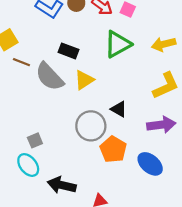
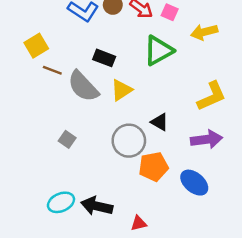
yellow arrow: (164, 44) -> (204, 32), moved
gray square: (35, 140) -> (67, 139), moved, turned -32
orange pentagon: (113, 149) -> (154, 167), turned 30
cyan ellipse: (28, 165) -> (61, 202), moved, turned -75

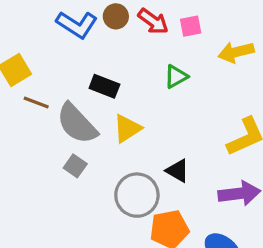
pink square: (170, 12) -> (191, 26), turned -35
green triangle: (158, 51) -> (176, 76), size x0.6
gray square: (67, 139) -> (75, 166), moved

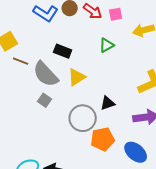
black triangle: (178, 171) -> (108, 103), turned -49

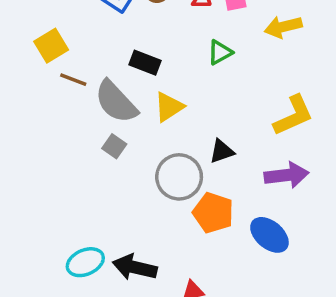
orange pentagon: (103, 139) -> (213, 213), turned 30

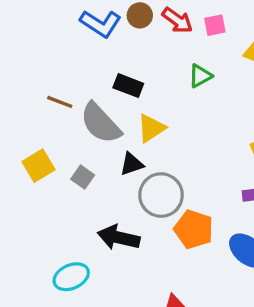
yellow square: (51, 46) -> (39, 166), moved
gray square: (114, 146) -> (83, 177), moved
black triangle: (222, 151) -> (132, 164), moved
black arrow: (135, 267) -> (119, 237), moved

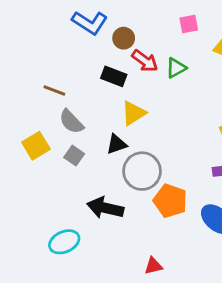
brown circle: (140, 15) -> (124, 38), moved
red arrow: (177, 20) -> (145, 61), moved
gray semicircle: (101, 123) -> (71, 122), moved, size x0.7

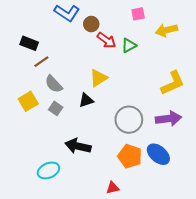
black rectangle: (114, 76) -> (29, 43), moved
brown line: (54, 91) -> (41, 62), turned -56
gray circle: (142, 171) -> (129, 120), moved
orange pentagon: (170, 201) -> (130, 156), moved

